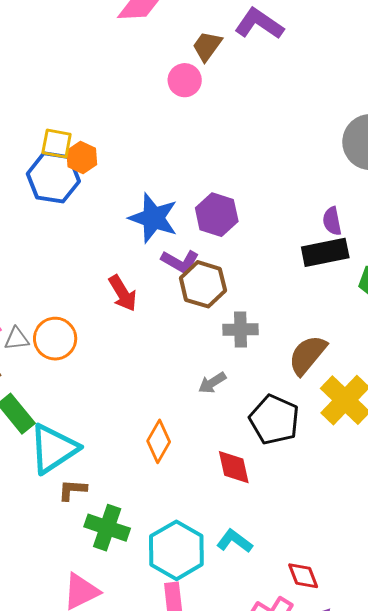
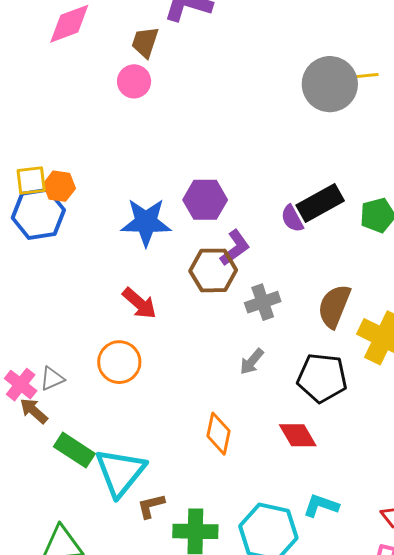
purple semicircle: (332, 221) -> (292, 219), moved
purple L-shape: (180, 262) -> (235, 248), moved, turned -48
orange circle: (55, 339) -> (119, 362), moved

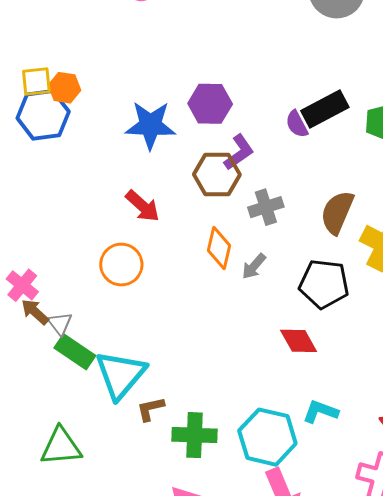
gray triangle: (52, 379) -> (60, 324), moved, turned -44
orange diamond: (219, 434) -> (219, 248), moved

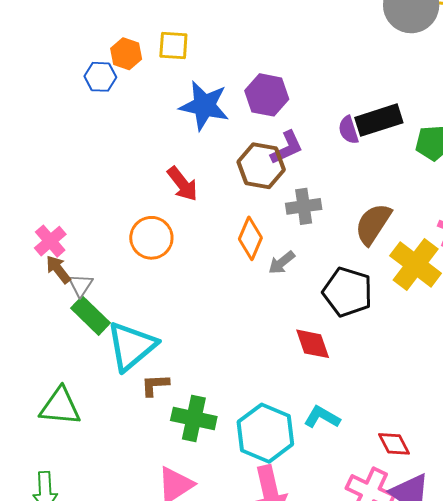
yellow square: (36, 81) -> (173, 45), moved
blue hexagon: (43, 115) -> (100, 77), size x0.6

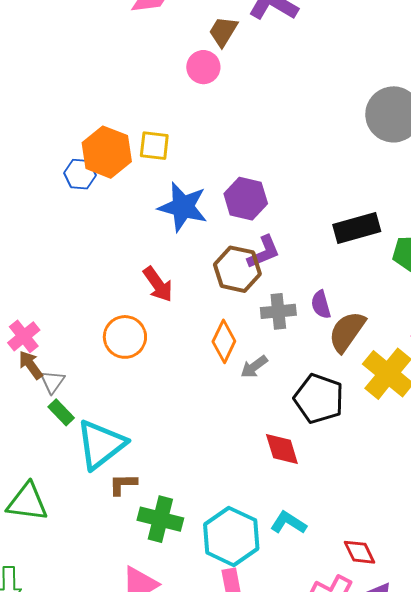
orange hexagon: (126, 54) -> (107, 152), size x1.6
purple semicircle: (348, 130) -> (321, 305), moved
green rectangle: (91, 316) -> (61, 412), size x0.7

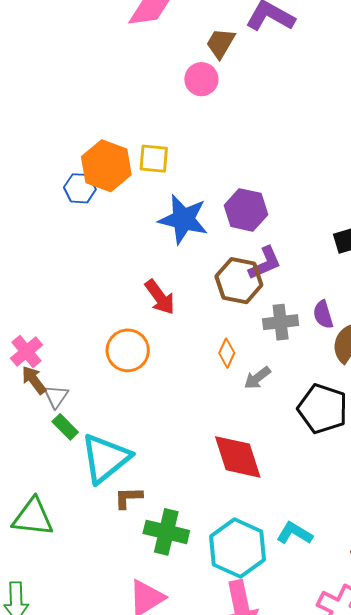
orange diamond: (224, 341) -> (227, 353), size x0.7
red diamond: (282, 449) -> (238, 457), moved, size x1.4

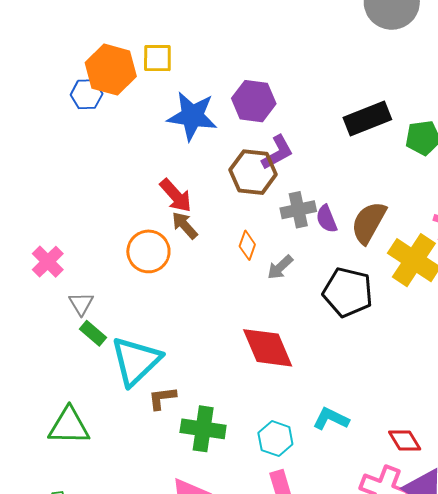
purple semicircle: (323, 315) -> (327, 219), moved
brown arrow: (34, 380) -> (185, 225), moved
cyan hexagon: (238, 548) -> (275, 439), size x0.6

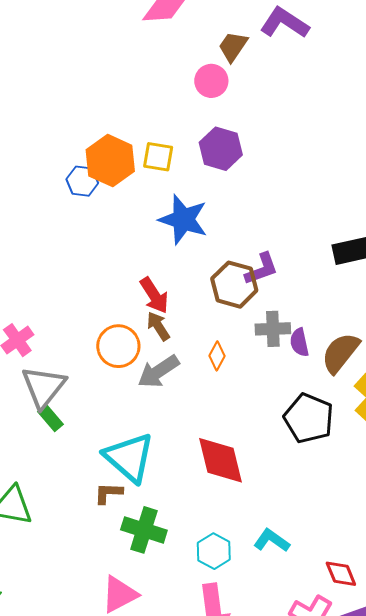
purple hexagon: (254, 101) -> (221, 149), moved
gray arrow: (280, 267) -> (158, 372), moved, size x1.5
gray triangle: (81, 304) -> (44, 387), size x1.8
cyan triangle: (136, 361) -> (129, 457), moved, turned -44

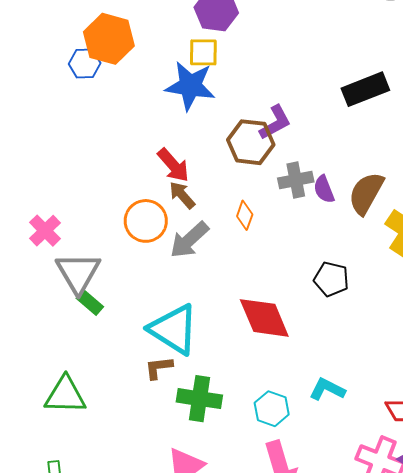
yellow square: (158, 157) -> (203, 52), moved
black pentagon: (309, 418) -> (331, 279), moved, size x0.7

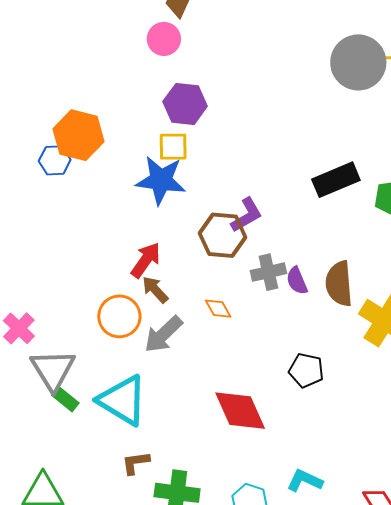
red arrow: (173, 165) -> (146, 260), turned -102
brown semicircle: (366, 193) -> (339, 284), turned -33
orange diamond: (245, 215) -> (218, 309), turned -48
cyan triangle: (174, 329) -> (123, 400), moved

